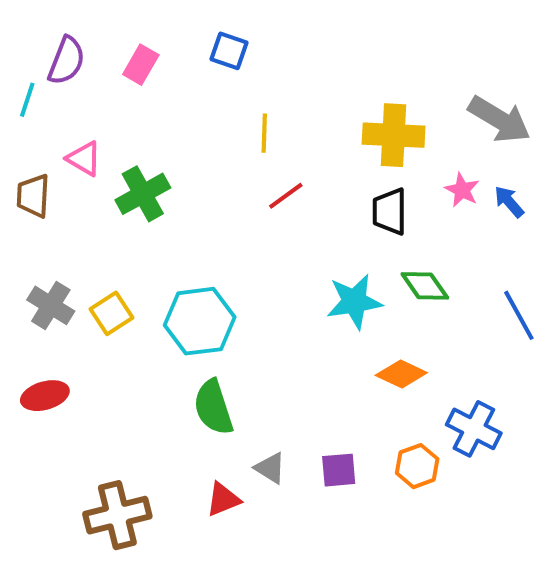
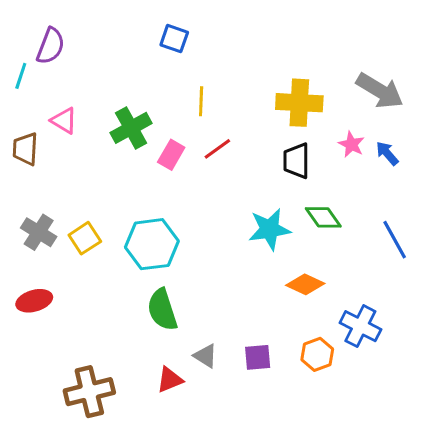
pink rectangle: (141, 65) -> (171, 155), moved
green cross: (143, 194) -> (131, 128), moved

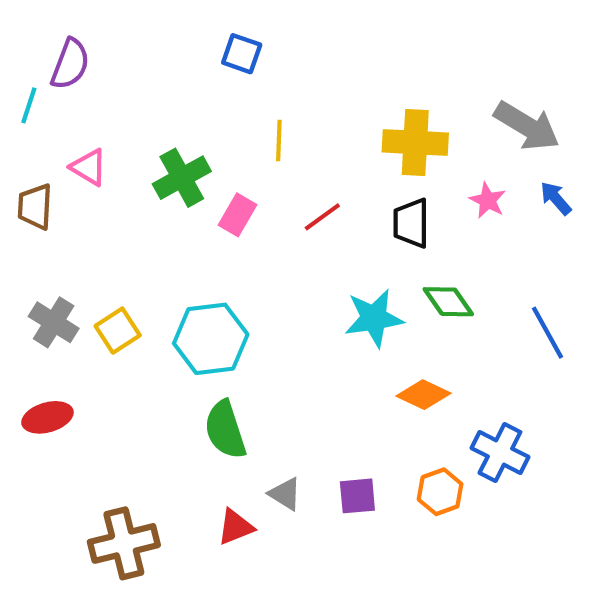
red line: (217, 149) -> (322, 217), moved
blue arrow: (387, 153) -> (556, 198), moved

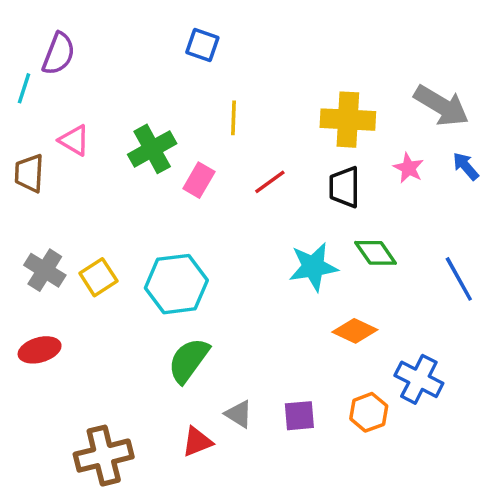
green semicircle: (225, 430) -> (189, 360), turned 54

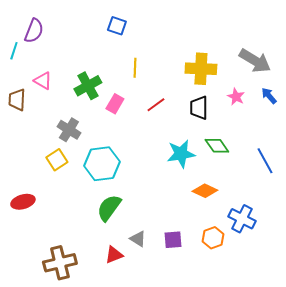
gray cross: (45, 270) -> (69, 130), moved

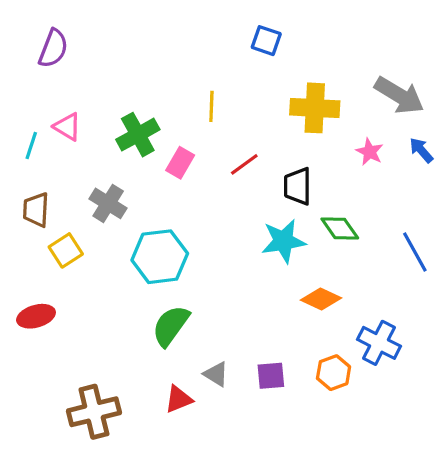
blue square: (117, 26) -> (266, 41), moved
cyan line: (14, 51) -> (31, 146), moved
brown trapezoid: (17, 100) -> (36, 210), moved
black trapezoid: (199, 108) -> (298, 186), moved
yellow square: (57, 160) -> (66, 250), moved

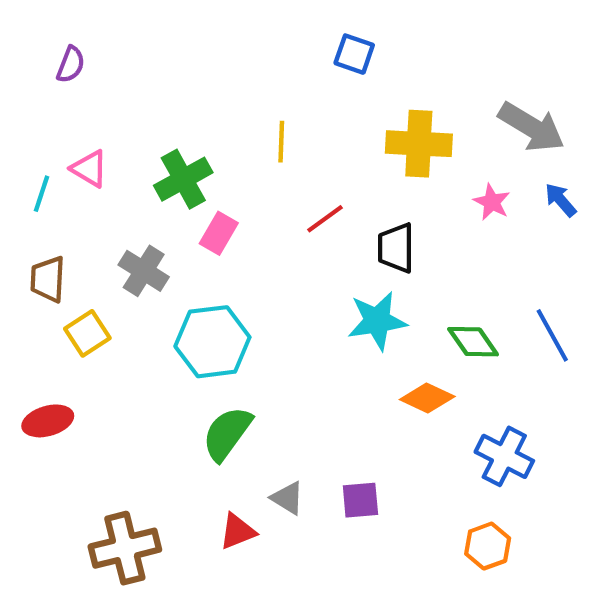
purple semicircle: (53, 48) -> (71, 64), size x0.7
pink rectangle: (180, 163) -> (219, 233), moved
green diamond: (340, 229) -> (473, 342), moved
orange hexagon: (334, 373) -> (488, 546), moved

